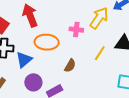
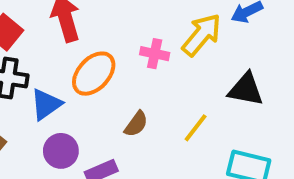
orange ellipse: (47, 42) -> (94, 74), turned -55
yellow line: (100, 53) -> (196, 128), moved

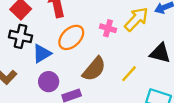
brown semicircle: (136, 124) -> (94, 69), size x1.6

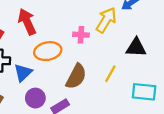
orange ellipse: (71, 37) -> (48, 51), turned 45

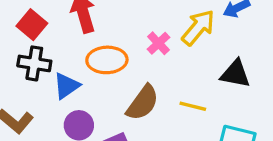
pink cross: (81, 35) -> (158, 43), turned 35
yellow line: (110, 74) -> (193, 106), turned 66

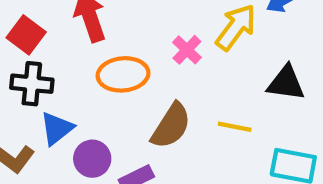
blue triangle: (66, 86) -> (57, 129), moved

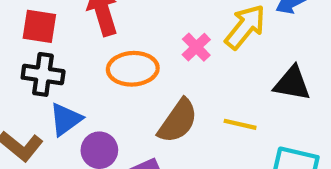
red square: (26, 35) -> (39, 26), turned -30

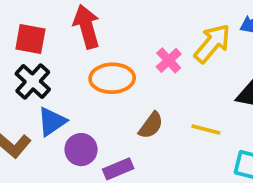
black cross: (43, 74) -> (33, 81), turned 33
brown semicircle: (178, 121) -> (151, 125), size x0.7

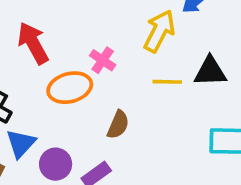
pink cross: (169, 60) -> (103, 60), moved
yellow line: (206, 129) -> (167, 82), moved

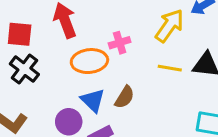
pink cross: (103, 60) -> (120, 43), turned 30
blue triangle: (21, 143) -> (93, 100), moved, turned -36

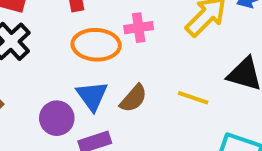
yellow line: (170, 68) -> (193, 98), moved

